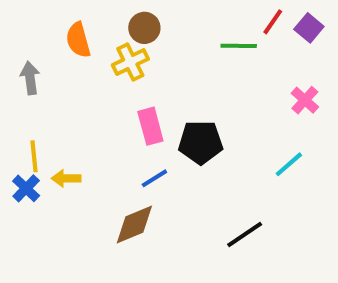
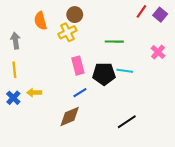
green line: (239, 46) -> (114, 42), moved
yellow line: (34, 156) -> (14, 70), moved
cyan line: (289, 164) -> (125, 71), moved, turned 49

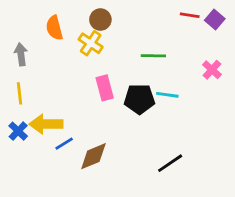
red line: (141, 11) -> (190, 15), turned 64
yellow cross: (67, 32) -> (91, 43), turned -30
yellow arrow: (34, 93) -> (46, 124), size x1.6
blue line: (80, 93) -> (64, 144), moved

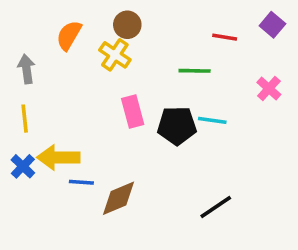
red line: (190, 15) -> (225, 37), moved
orange semicircle: (54, 28) -> (69, 35), turned 45
blue line: (64, 144) -> (81, 182), turned 36

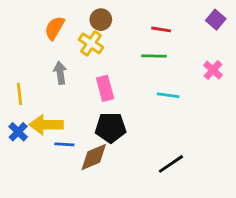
red line: (225, 37) -> (161, 29), moved
gray arrow: (26, 69) -> (60, 73), moved
black pentagon: (177, 126) -> (111, 128), moved

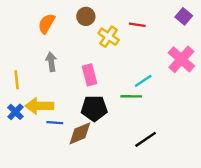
yellow cross: (91, 43) -> (109, 37), moved
green line: (154, 56) -> (131, 96), moved
pink cross: (213, 70) -> (181, 59), size x1.6
cyan line: (168, 95) -> (143, 81), turned -42

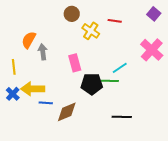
orange semicircle: (46, 24) -> (29, 40), moved
black pentagon: (94, 108) -> (92, 84), moved
black line: (146, 139) -> (122, 117), turned 36

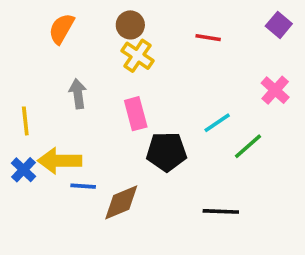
yellow cross: (91, 31) -> (138, 56), moved
orange semicircle: (29, 40) -> (62, 29), moved
pink cross: (152, 50) -> (275, 90), size x0.7
green line: (110, 81) -> (248, 146), moved, turned -42

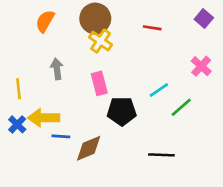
brown circle: (130, 25) -> (95, 19), size x1.5

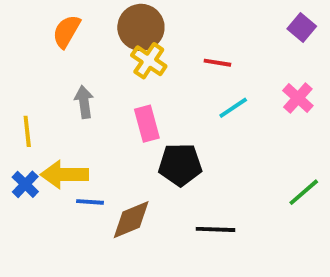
red line: (152, 28) -> (217, 63), moved
cyan line: (159, 90) -> (233, 108), moved
green line: (181, 107) -> (304, 192), moved
black line: (161, 155) -> (215, 229), moved

